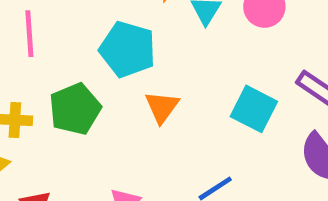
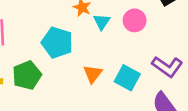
orange triangle: (162, 107) -> (93, 74), moved

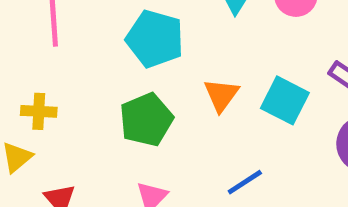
green pentagon: (27, 75) -> (146, 120), moved

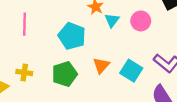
yellow cross: (39, 111) -> (24, 72), moved

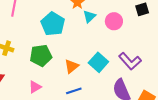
orange triangle: (101, 65) -> (72, 66), moved

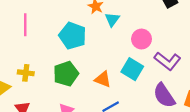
pink circle: (114, 21) -> (142, 39), moved
orange triangle: (72, 66) -> (103, 79), turned -49

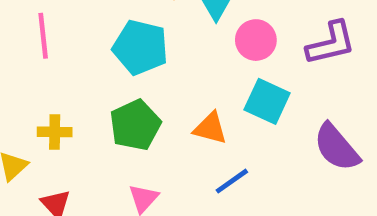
pink circle: (142, 39) -> (256, 40), moved
purple L-shape: (167, 61) -> (331, 43), moved, turned -45

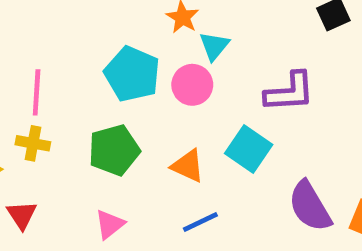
pink line: (43, 36) -> (37, 92), moved
pink circle: (256, 40) -> (192, 85), moved
purple L-shape: (331, 43) -> (290, 92), moved

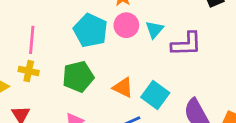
cyan triangle: (214, 46) -> (155, 30), moved
pink circle: (192, 85) -> (126, 25), moved
cyan square: (249, 149) -> (155, 95), moved

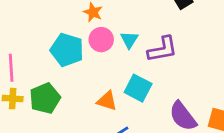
green pentagon: (78, 77) -> (45, 98), moved
cyan square: (155, 95) -> (138, 88), moved

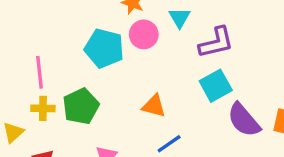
cyan triangle: (129, 40) -> (180, 18), moved
cyan square: (138, 88) -> (216, 86), moved, turned 36

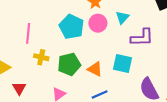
cyan square: (216, 86) -> (123, 64), moved, turned 30
green pentagon: (81, 106) -> (69, 64), moved
yellow cross: (43, 108) -> (41, 57), moved

